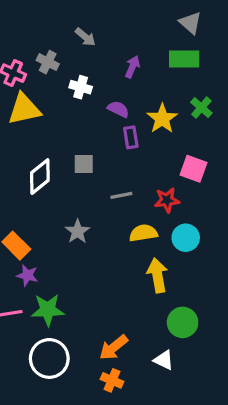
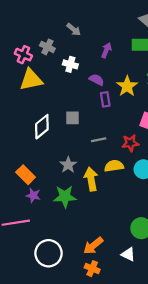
yellow arrow: (157, 275) -> (91, 179), moved
green star: (48, 310) -> (65, 196), moved

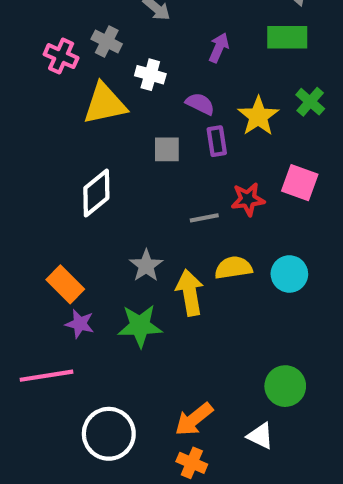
yellow triangle: (31, 80) -> (105, 104), moved
gray square: (73, 118) -> (167, 149), moved
red star: (130, 143) -> (248, 199), moved

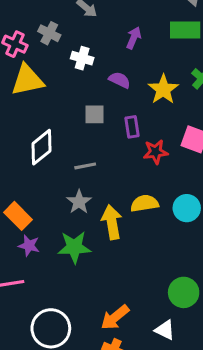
yellow triangle: (105, 104) -> (27, 80), moved
purple rectangle: (217, 141) -> (132, 127), moved
gray line: (204, 218) -> (85, 166), moved

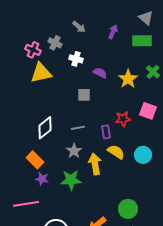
purple arrow: (134, 38) -> (113, 32), moved
purple rectangle: (132, 127) -> (106, 132), moved
white diamond: (41, 147) -> (45, 128), moved
yellow semicircle: (145, 203) -> (116, 152), turned 42
green circle: (184, 292) -> (128, 209), moved

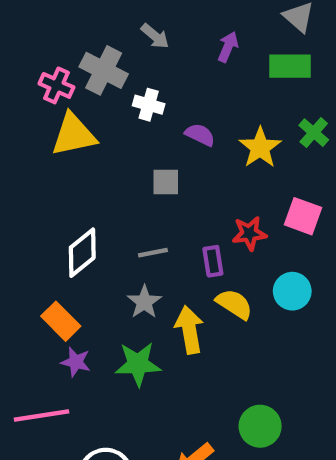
gray cross: (55, 43) -> (104, 70), size x1.5
cyan circle: (143, 155) -> (292, 291), moved

